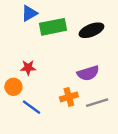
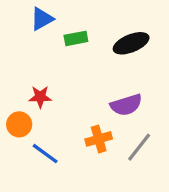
green rectangle: (53, 27) -> (76, 38), size x0.6
gray line: (97, 103) -> (139, 147), turned -35

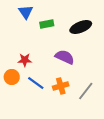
blue triangle: (42, 19) -> (26, 12), turned -35
purple semicircle: (126, 105) -> (65, 57), moved, turned -138
blue line: (45, 154) -> (36, 83), moved

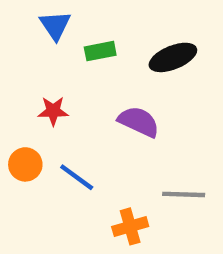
red star: (25, 60) -> (53, 111), moved
orange cross: (61, 86) -> (130, 226), moved
gray line: (86, 91) -> (184, 194), turned 54

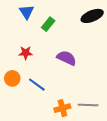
green rectangle: (100, 51) -> (48, 24), turned -40
black ellipse: (173, 57) -> (92, 16), moved
gray line: (184, 194) -> (88, 105), moved

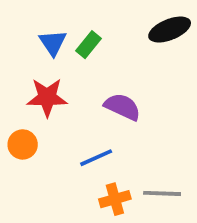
blue triangle: (27, 12) -> (53, 43), moved
red star: (26, 53) -> (47, 97), size x1.5
blue line: (37, 85) -> (96, 158), moved, turned -60

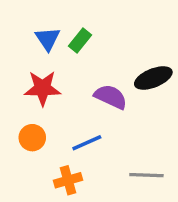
black ellipse: (170, 30) -> (153, 78), moved
orange circle: (23, 144) -> (32, 138), moved
orange cross: (115, 199) -> (68, 180), moved

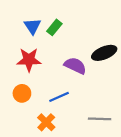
orange cross: (68, 180) -> (46, 122), turned -30

